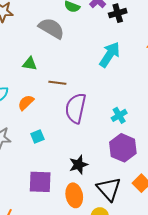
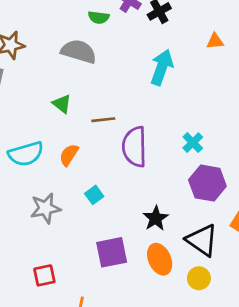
green triangle: (30, 64) -> (62, 104), turned 42

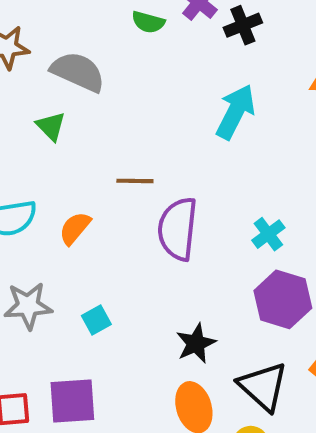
gray semicircle: (79, 51) -> (78, 72), moved
green triangle: (62, 104) -> (51, 126), moved
cyan square: (94, 195) -> (96, 320), moved
purple square: (112, 252) -> (72, 401), moved

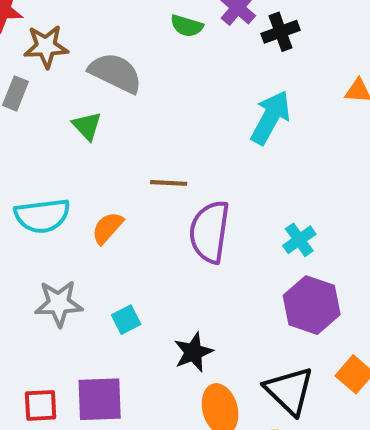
black star: (196, 343) -> (193, 352), moved

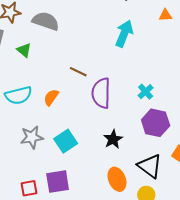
green triangle: (87, 126) -> (24, 50), moved
brown line: (169, 183) -> (78, 72), turned 30
cyan square: (126, 320) -> (66, 141), size x1.6
black star: (193, 352) -> (113, 139), moved

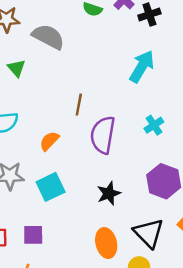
brown line: (78, 72) -> (79, 105), turned 66
cyan cross: (146, 92) -> (154, 125), moved
orange semicircle: (51, 97) -> (49, 141), moved
purple square: (58, 182) -> (33, 235), size x0.7

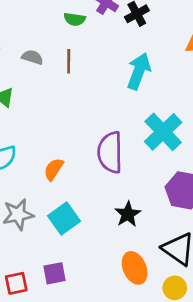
gray semicircle: (48, 37) -> (32, 57), size x0.6
brown line: (79, 105) -> (69, 61), moved
cyan cross: (154, 125) -> (163, 132), size x1.8

